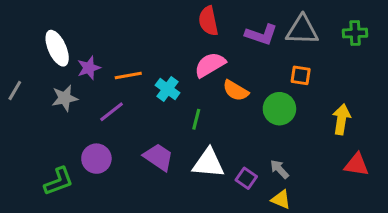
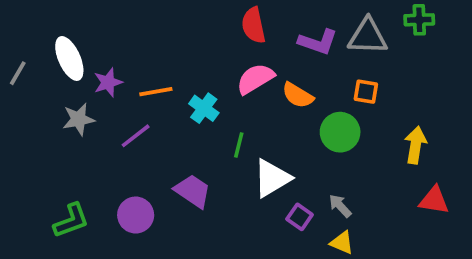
green cross: (355, 33) -> (419, 20), moved
gray line: (15, 91) -> (18, 73), moved
orange semicircle: (236, 91) -> (298, 95), moved
purple circle: (96, 159) -> (136, 215), moved
white triangle: (208, 163) -> (272, 178), moved, turned -36

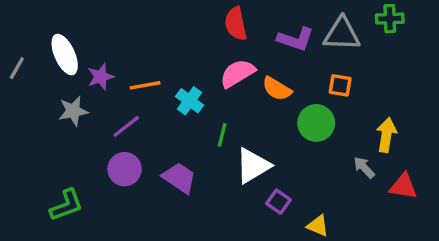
gray arrow: (340, 206) -> (364, 167), moved
purple circle: (136, 215) -> (125, 169), moved

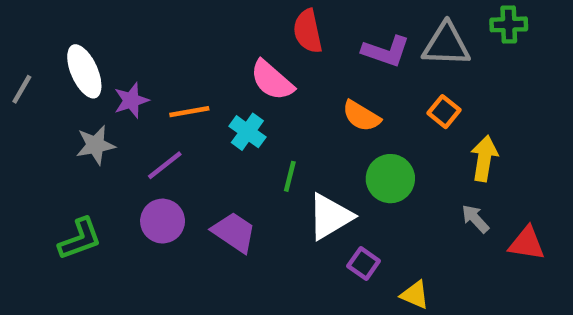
pink semicircle: (237, 73) -> (272, 80), moved, turned -108
orange square: (340, 85) -> (444, 112), turned 30
green circle: (316, 123) -> (390, 179), moved
yellow arrow: (386, 135) -> (484, 158), moved
green L-shape: (66, 205) -> (80, 239), moved

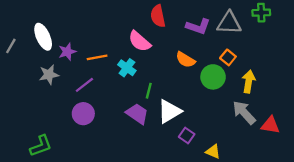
green circle: (390, 179) -> (213, 77), moved
gray arrow: (475, 219) -> (244, 113), size x1.6
purple trapezoid: (234, 232) -> (137, 114), moved
green L-shape: (80, 239) -> (41, 146), moved

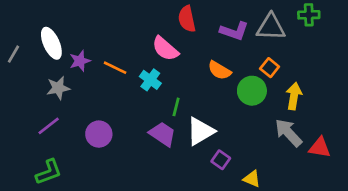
orange line: (97, 57) -> (115, 68), turned 36
purple line: (84, 85) -> (49, 126), moved

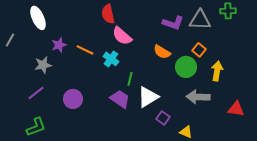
red semicircle: (187, 19) -> (108, 14), moved
white ellipse: (51, 43) -> (38, 18), moved
gray arrow: (288, 133) -> (198, 97), moved, turned -45

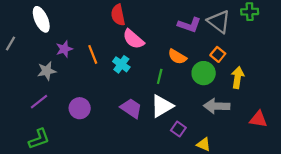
gray triangle: (200, 20) -> (219, 22), turned 35
orange line: (85, 50) -> (93, 54), turned 42
green line: (130, 79) -> (160, 76), moved

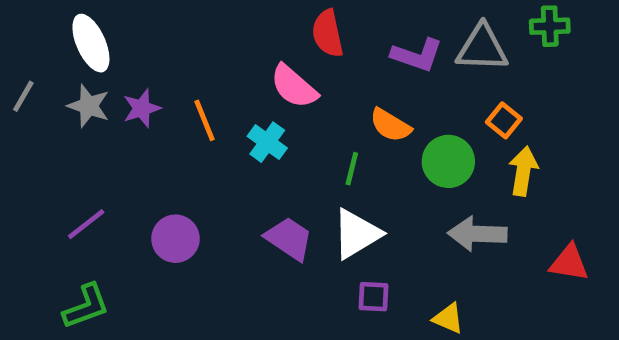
red semicircle: (118, 15) -> (328, 33), moved
gray triangle: (219, 22) -> (482, 48), turned -35
orange square: (218, 54) -> (504, 120), moved
gray star: (47, 71) -> (89, 106), moved, turned 30
purple square: (178, 129) -> (373, 297), moved, turned -32

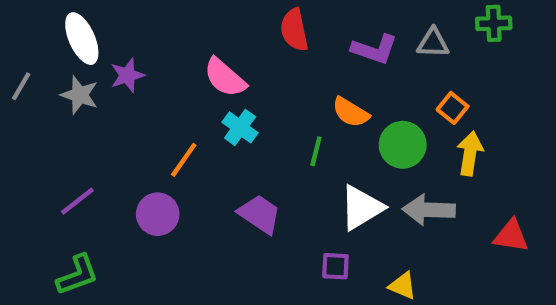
gray triangle: (482, 48) -> (433, 43), size x0.7
pink semicircle: (294, 87) -> (225, 78), moved
purple star: (142, 108) -> (127, 75), moved
orange line: (204, 120) -> (184, 160), moved, turned 57
white triangle: (357, 234) -> (361, 208), moved

